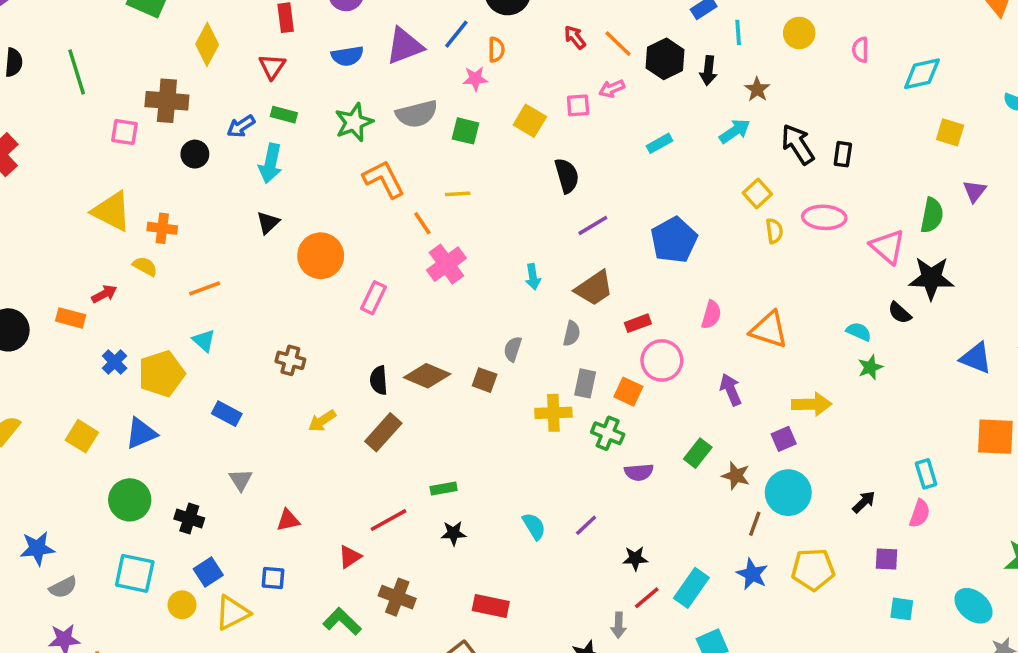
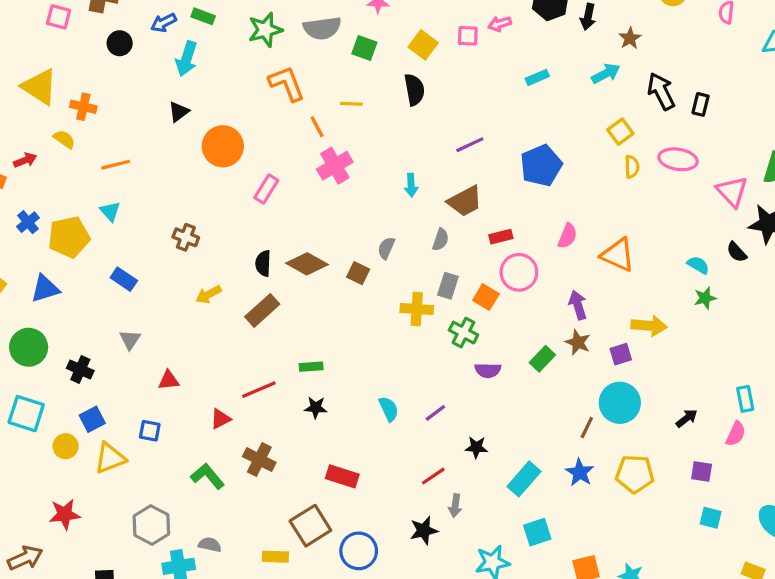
black semicircle: (567, 176) -> (414, 90), moved
brown star: (736, 476) -> (578, 342), moved
red line: (647, 598) -> (433, 476), moved

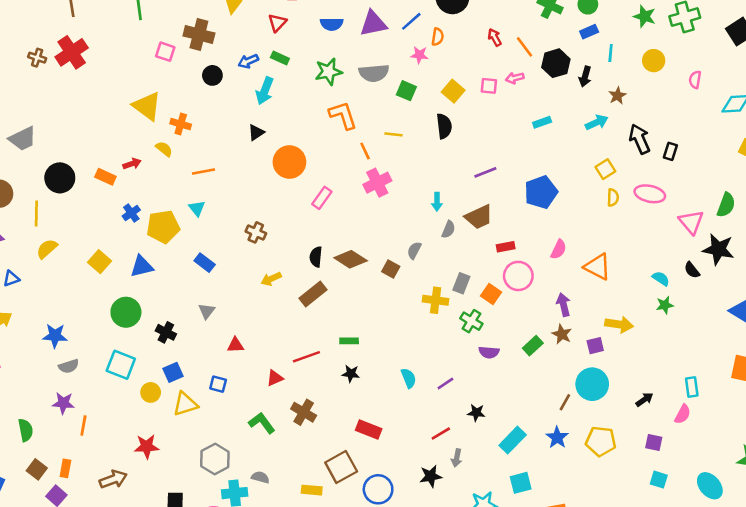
gray semicircle: (441, 240) -> (448, 229), moved

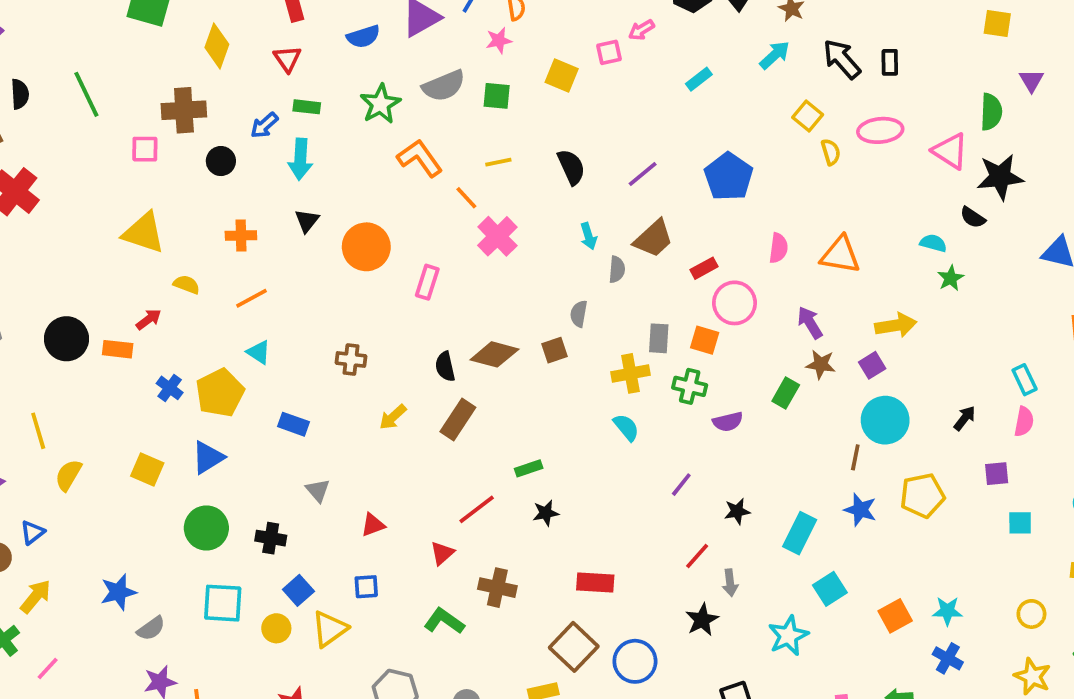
orange cross: (181, 124) -> (241, 236), moved
black semicircle: (444, 126) -> (571, 167), moved
black circle: (60, 178) -> (66, 339), moved
brown square: (391, 269) -> (554, 350), turned -30
cyan semicircle: (409, 378) -> (626, 427), moved

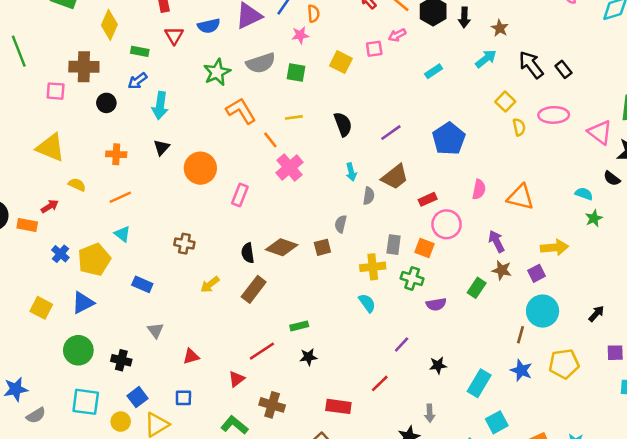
red triangle: (287, 59) -> (174, 35), moved
black rectangle: (890, 62) -> (563, 69), turned -42
green rectangle: (307, 107) -> (140, 51), moved
red line: (697, 556) -> (380, 383), moved

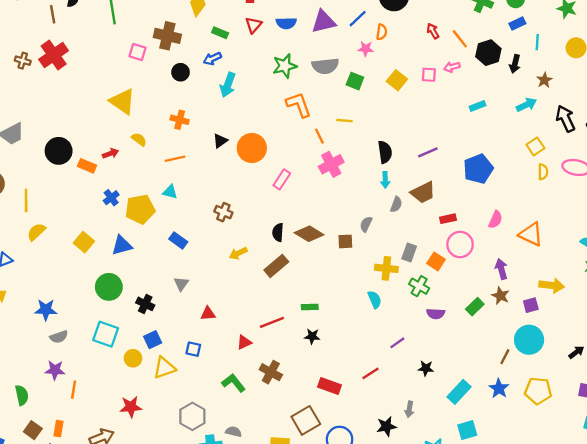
black semicircle: (343, 124) -> (385, 152), moved
black triangle: (161, 148) -> (220, 141), moved
cyan triangle: (122, 234) -> (170, 192), turned -35

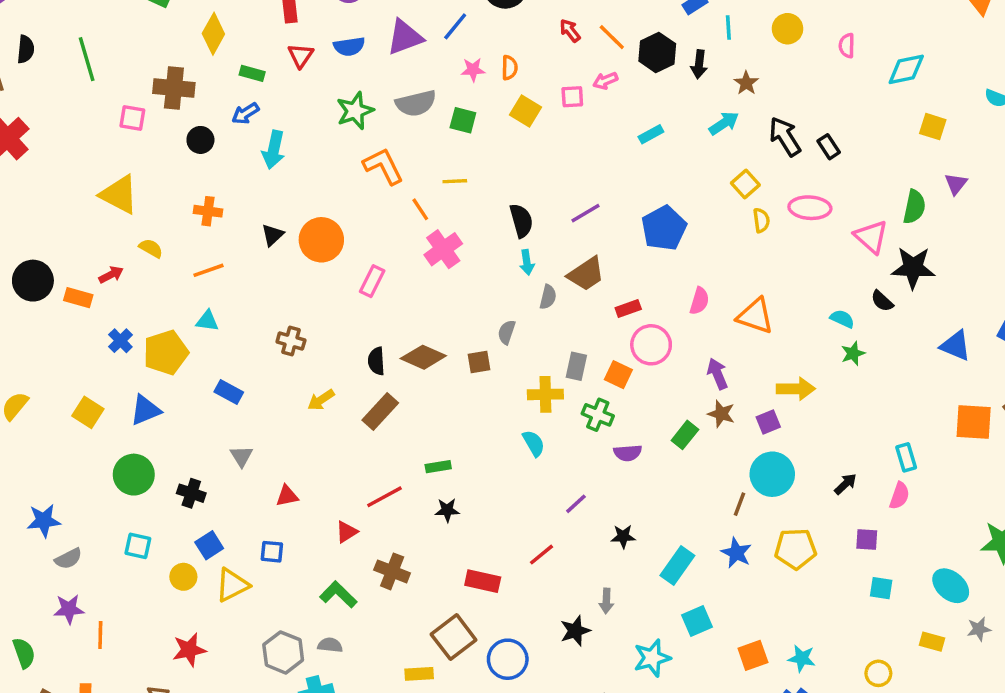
orange semicircle: (382, 32) -> (509, 68), moved
cyan square: (106, 334) -> (138, 546), size x0.7
gray semicircle: (234, 432) -> (330, 645), moved

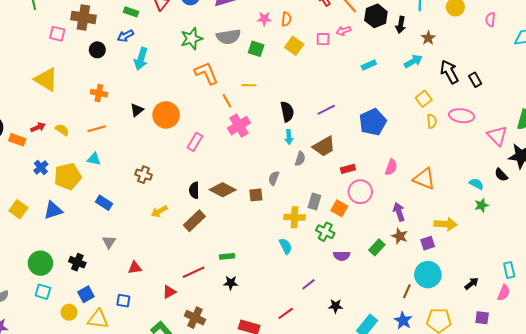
yellow semicircle: (151, 248) -> (62, 130), moved
green circle: (134, 475) -> (40, 263), moved
yellow triangle: (232, 585) -> (98, 319), turned 30

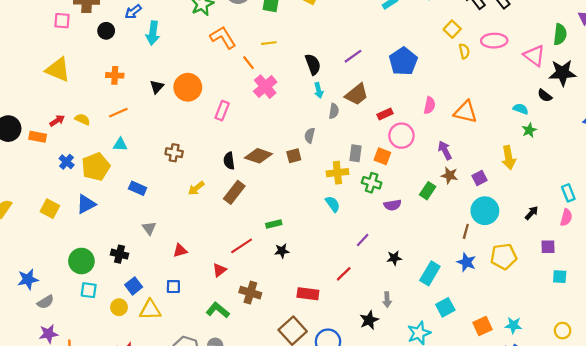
yellow arrow: (446, 224) -> (509, 158), moved, turned 85

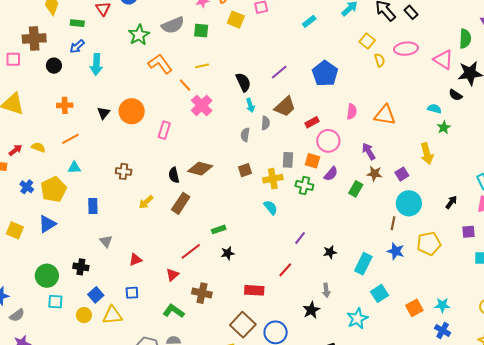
gray semicircle: (310, 135) -> (245, 135), moved
brown square: (294, 156) -> (245, 170), moved
blue rectangle: (138, 188) -> (93, 206), turned 70
purple semicircle: (393, 205) -> (331, 174), moved, turned -35

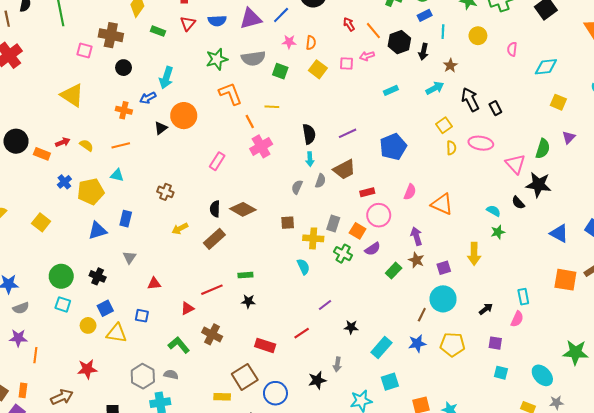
blue arrow: (77, 46) -> (148, 98), moved
orange circle: (132, 111) -> (184, 116), moved
blue triangle: (47, 224) -> (98, 231), moved
blue star: (396, 251) -> (417, 343), turned 30

